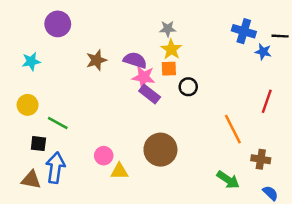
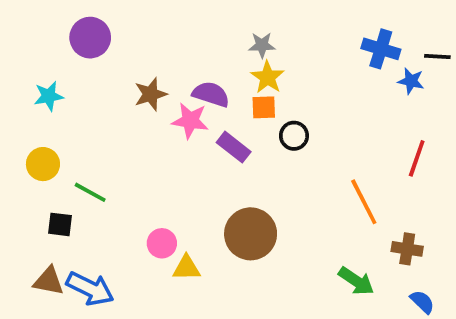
pink star: (144, 77) -> (190, 121), moved
blue arrow: (55, 168) -> (90, 289), moved, turned 108

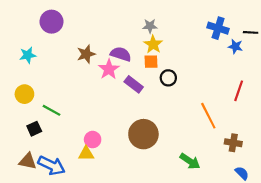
pink star: (190, 121) -> (109, 69), turned 30
black square: (60, 224) -> (34, 129), turned -32
yellow triangle: (186, 268) -> (86, 154), moved
green arrow: (356, 281) -> (190, 161), moved

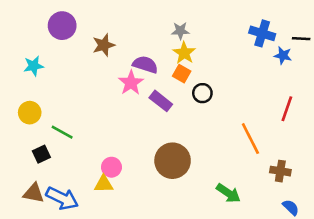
brown star: (86, 54) -> (104, 45), moved
orange square: (151, 62) -> (182, 74), turned 32

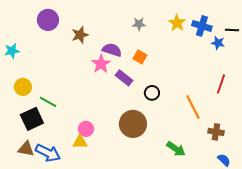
yellow star: (184, 53) -> (177, 23), moved
cyan star: (34, 66) -> (12, 51), moved
black circle: (202, 93) -> (152, 93), moved
black square: (41, 154) -> (32, 119), size x1.6

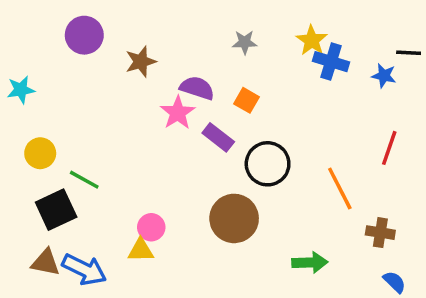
blue cross: (202, 26) -> (331, 62), moved
black circle: (152, 93) -> (268, 164), size x1.6
green arrow: (176, 149) -> (310, 263), turned -36

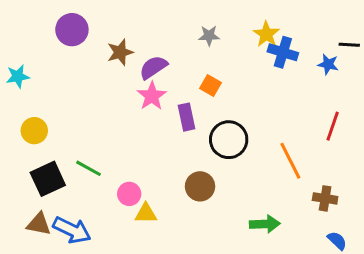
purple semicircle: (197, 88) -> (153, 67), moved, turned -52
purple rectangle: (218, 137) -> (186, 117), turned 40
green line: (84, 180) -> (89, 168), moved
brown circle: (234, 218) -> (200, 186), size x0.7
yellow triangle: (141, 250) -> (146, 213), moved

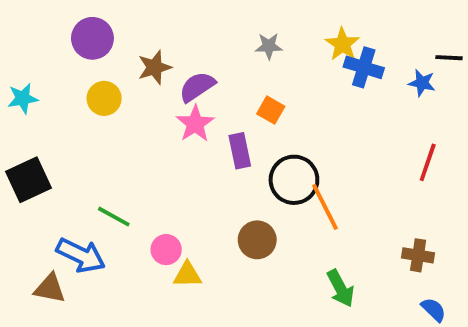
yellow circle: (34, 131) -> (104, 98), moved
orange line: (290, 161) -> (325, 207), moved
black square: (48, 179) -> (29, 180), moved
green arrow: (265, 224) -> (341, 288), turned 64
blue arrow: (72, 230) -> (81, 255), moved

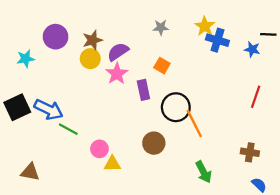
purple circle: (92, 38) -> (56, 37), moved
cyan star: (23, 98) -> (25, 59), moved
yellow circle: (104, 98) -> (90, 59), moved
blue arrow: (81, 255) -> (49, 110), moved

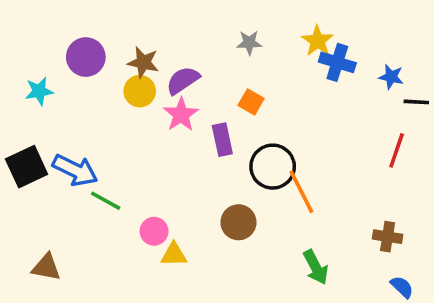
black line: (268, 34) -> (416, 102), moved
brown star: (93, 40) -> (143, 62), turned 30

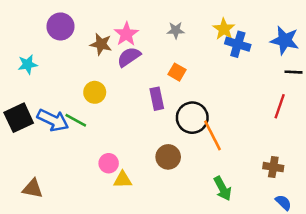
purple circle: (86, 57) -> (61, 26), moved
blue star: (391, 77) -> (285, 40), moved, size x1.6
yellow circle: (140, 91) -> (95, 92), moved
pink star: (181, 114) -> (126, 34), moved
green line: (106, 201) -> (76, 120), moved

